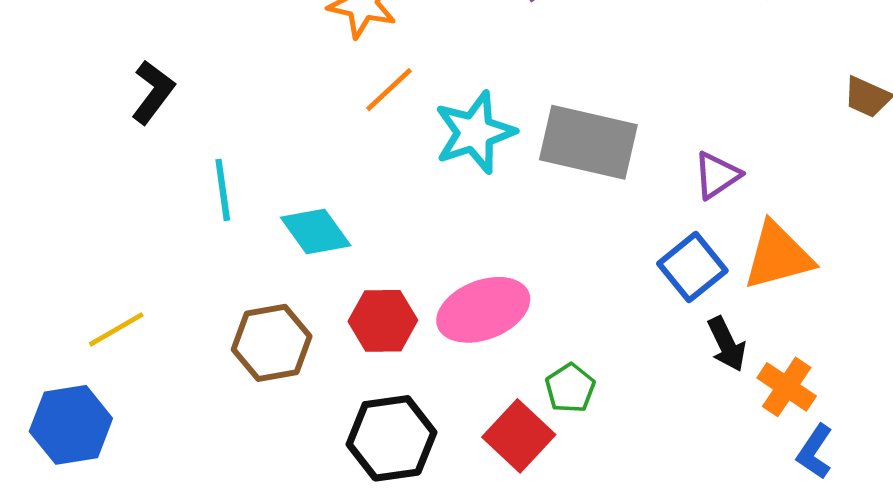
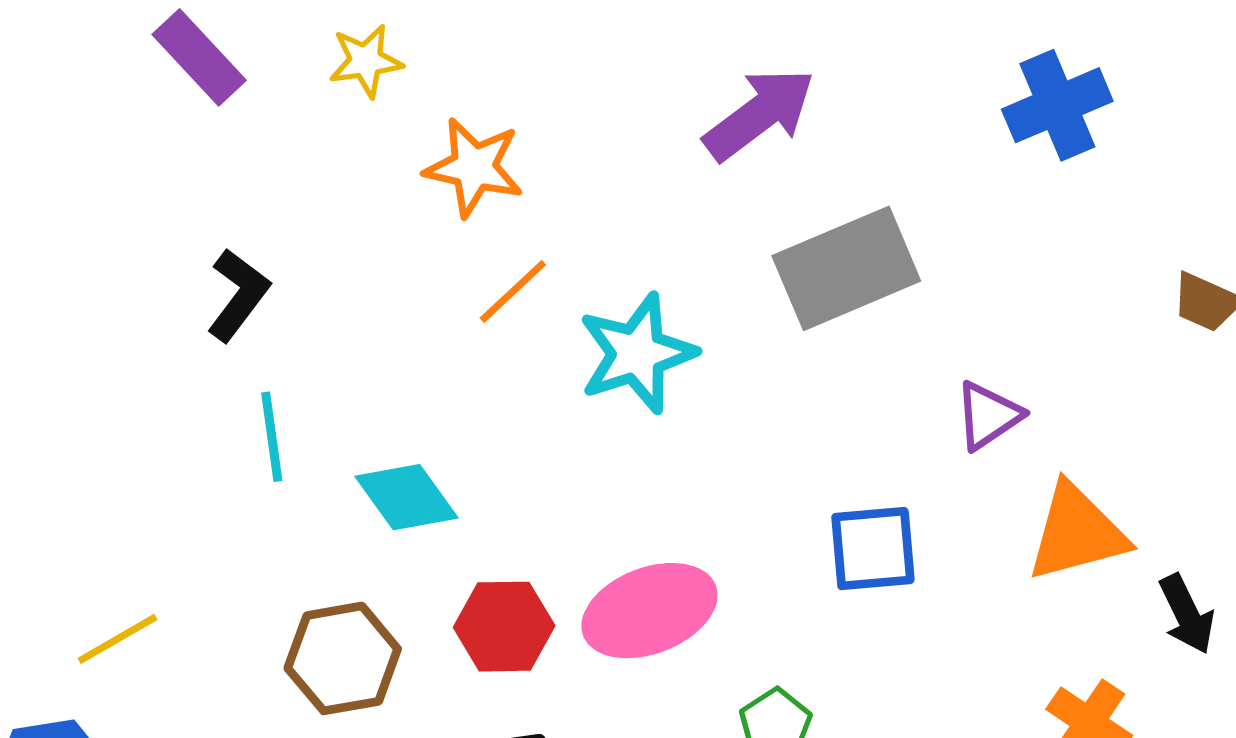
black L-shape: (153, 92) -> (238, 295), moved
gray rectangle: (588, 142) -> (846, 268), moved, turned -36
blue square: (692, 267) -> (873, 549), moved, turned 34
black arrow: (727, 344) -> (1187, 614), moved

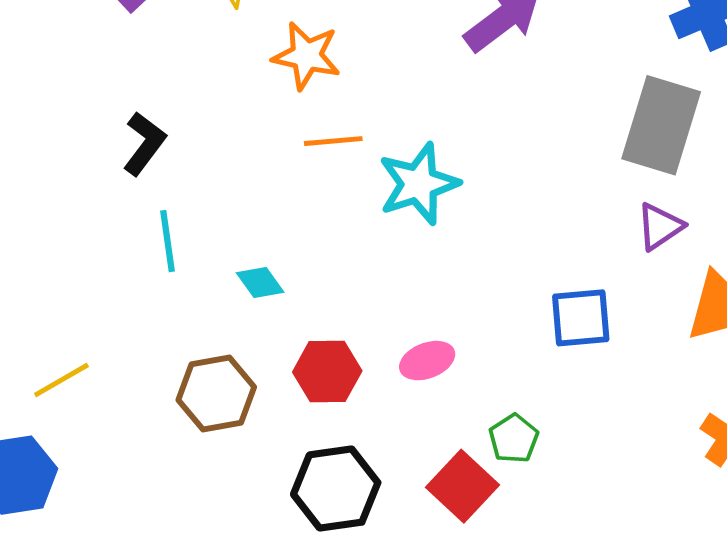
gray rectangle: (846, 268) -> (661, 125), moved, turned -50
orange line: (513, 291) -> (333, 141), turned 38
cyan diamond: (407, 497) -> (260, 283), size x0.7
pink ellipse: (649, 611) -> (427, 361), size x0.6

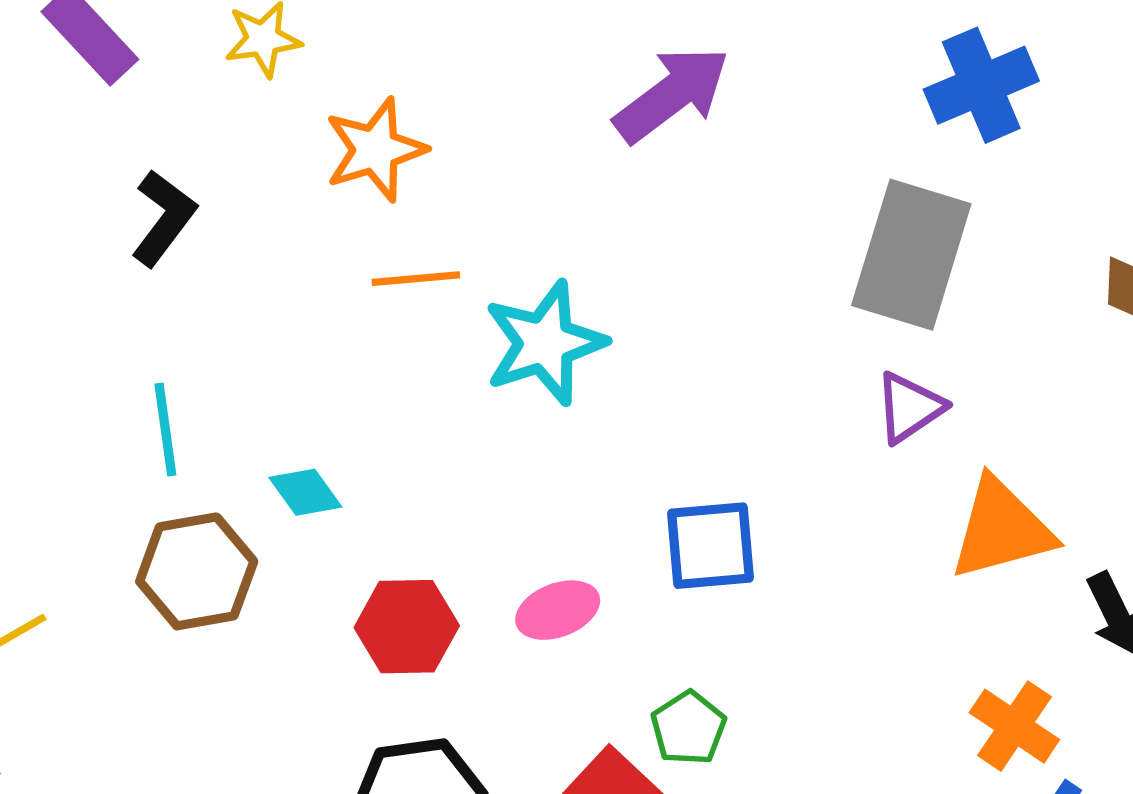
orange star: (306, 56) -> (375, 150), turned -30
black L-shape: (144, 144) -> (164, 218), moved
blue square: (581, 318) -> (711, 546), moved
brown hexagon: (216, 393) -> (197, 571), moved

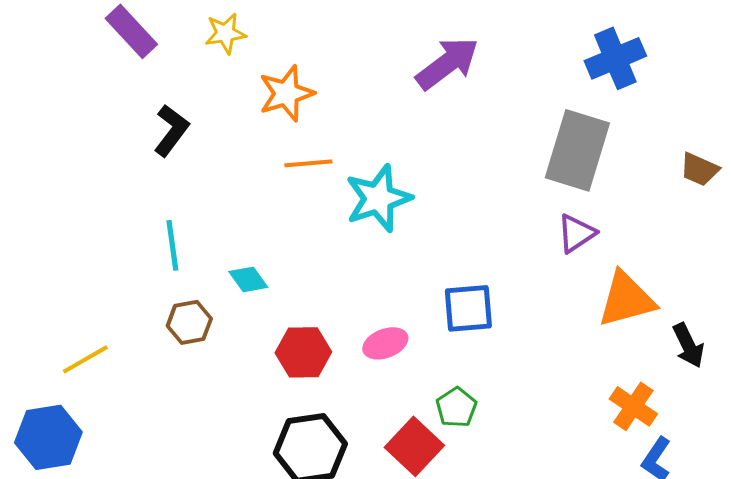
brown hexagon: (197, 571) -> (189, 322), size x0.7

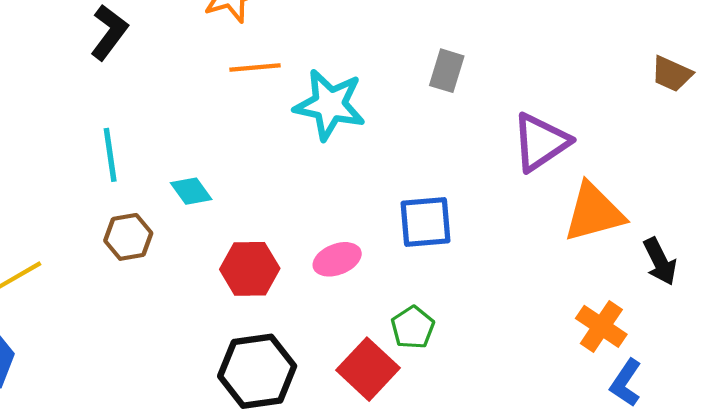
gray rectangle: (577, 150) -> (447, 71), moved, size x0.5
cyan star: (378, 198) -> (330, 105), turned 30
purple triangle: (576, 233) -> (541, 142), size x1.4

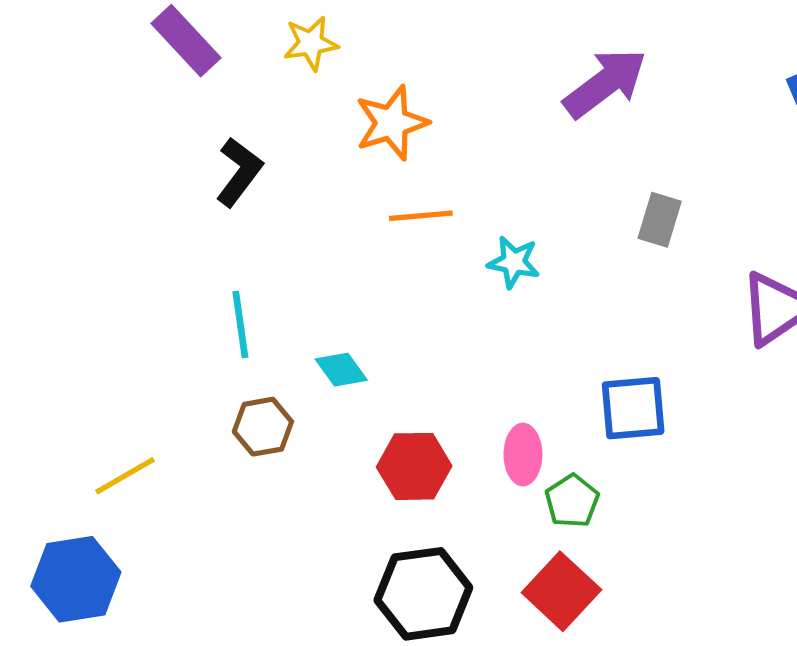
cyan star: (330, 105) -> (514, 262), size x0.6
pink ellipse: (337, 259) -> (523, 455), turned -69
green pentagon: (413, 327) -> (572, 501), moved

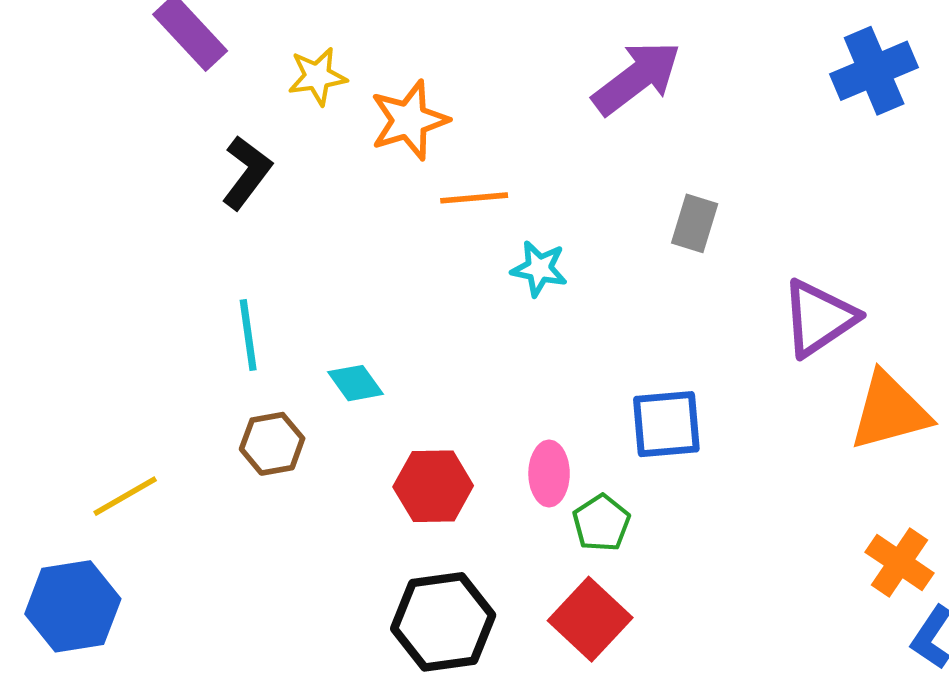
yellow star: (311, 43) -> (317, 76), moved
orange line: (421, 216) -> (474, 198), moved

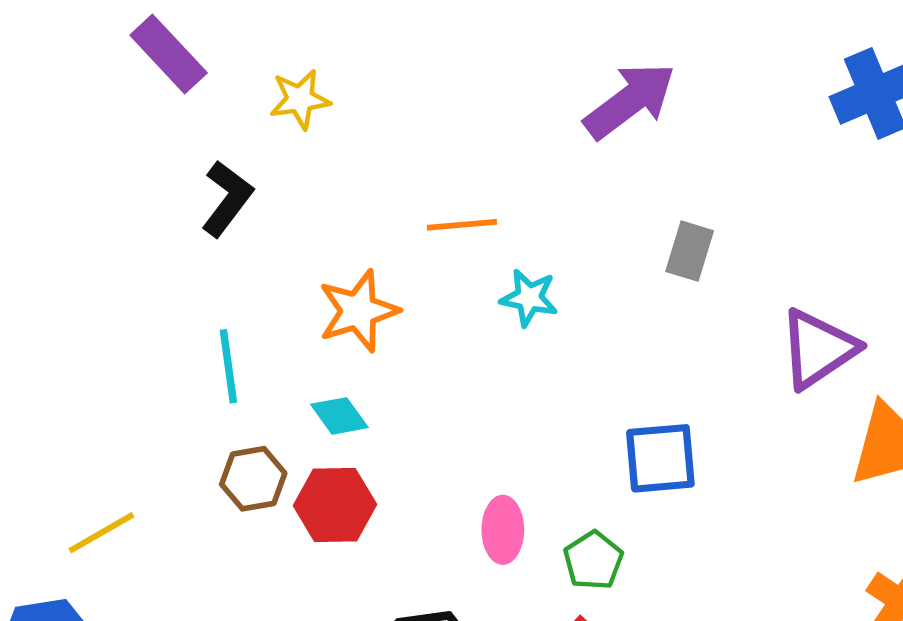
orange star: (409, 120) -> (358, 311), moved
pink ellipse: (549, 474) -> (503, 530), moved
red hexagon: (433, 486) -> (335, 505), moved

